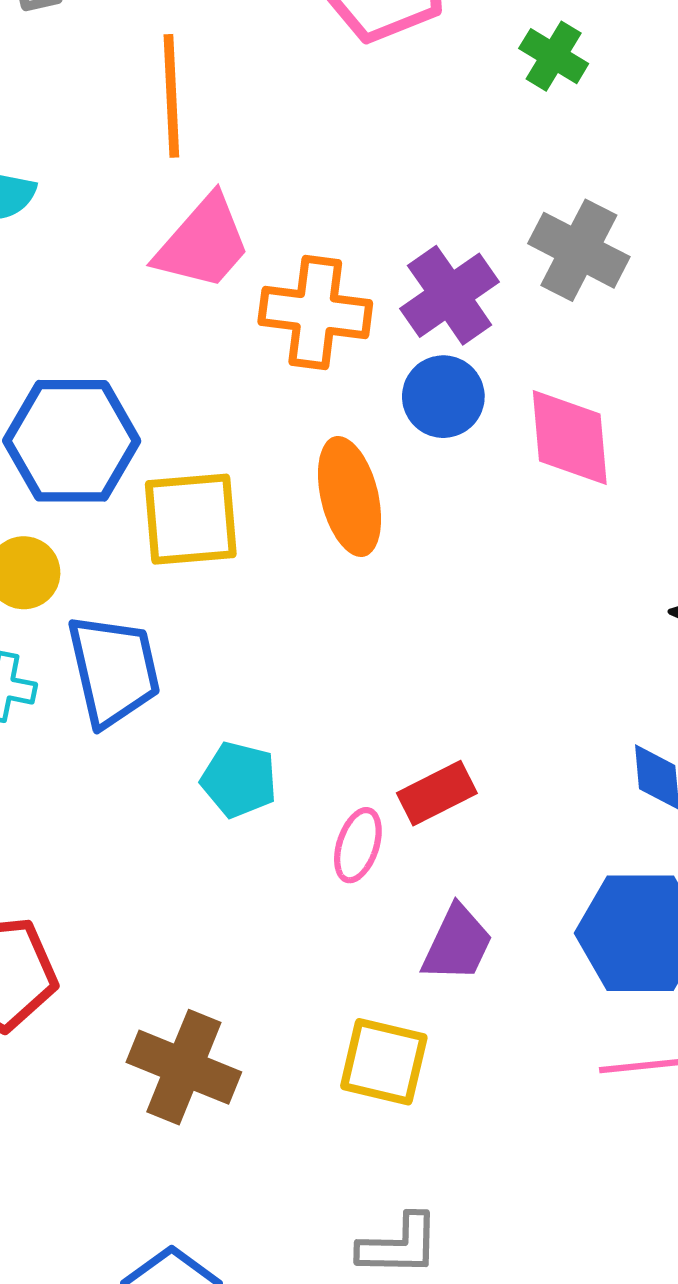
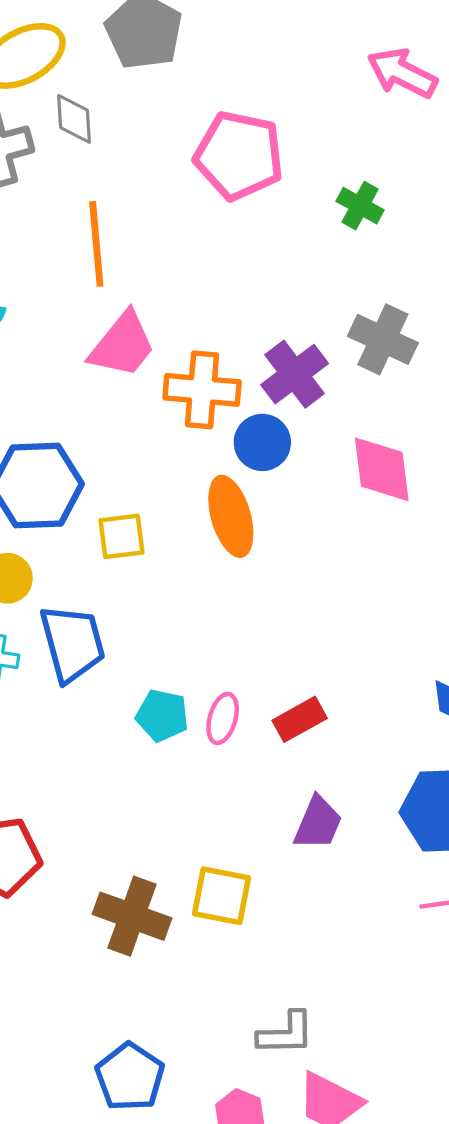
blue circle: (443, 397) -> (262, 442), moved
yellow square: (191, 519) -> (122, 536), size x0.7
pink ellipse: (358, 845) -> (223, 718), moved
yellow square: (384, 1062) -> (222, 896), moved

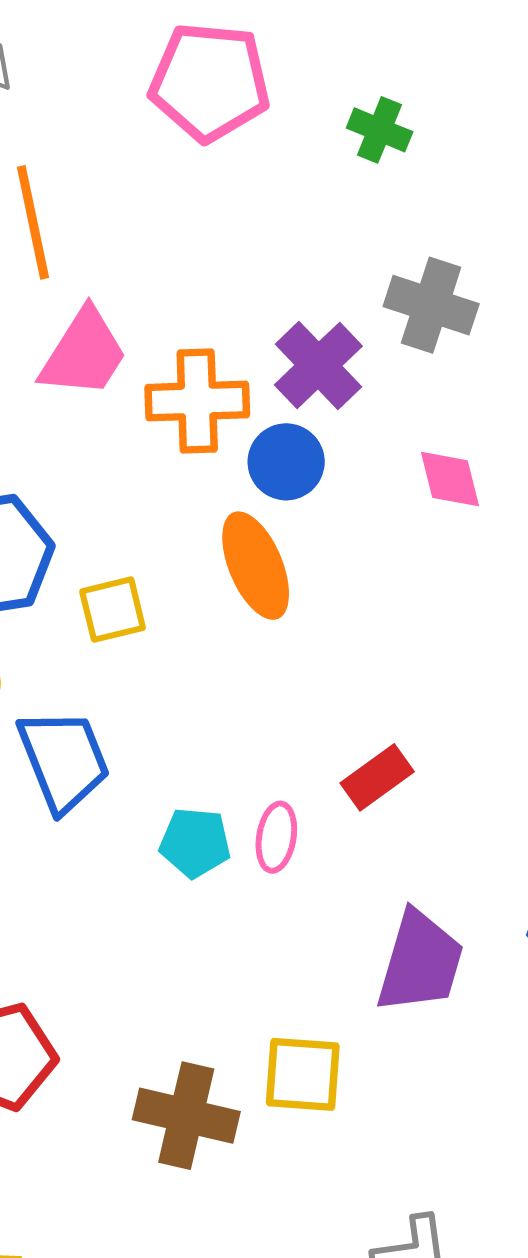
pink diamond: (382, 469) -> (450, 479), size x0.7
red rectangle: (300, 719) -> (377, 777), moved
purple trapezoid: (318, 823) -> (420, 962), size x1.4

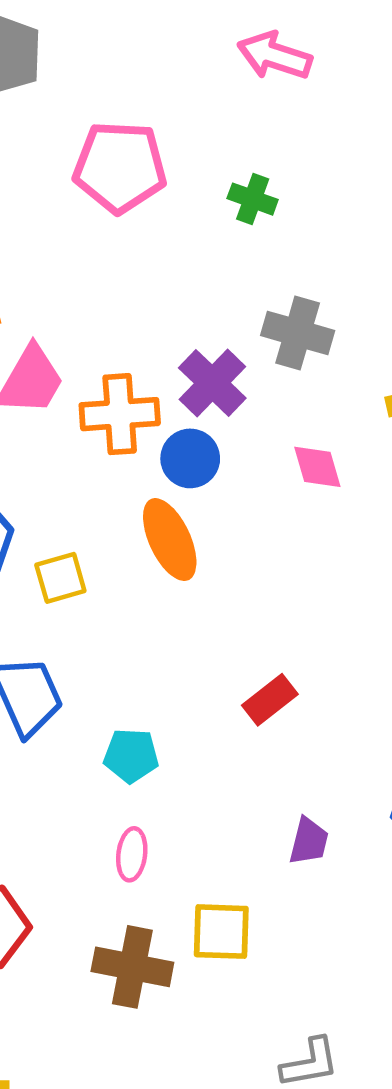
pink ellipse: (276, 837) -> (132, 854), moved
purple trapezoid: (420, 962) -> (309, 841), size x0.6

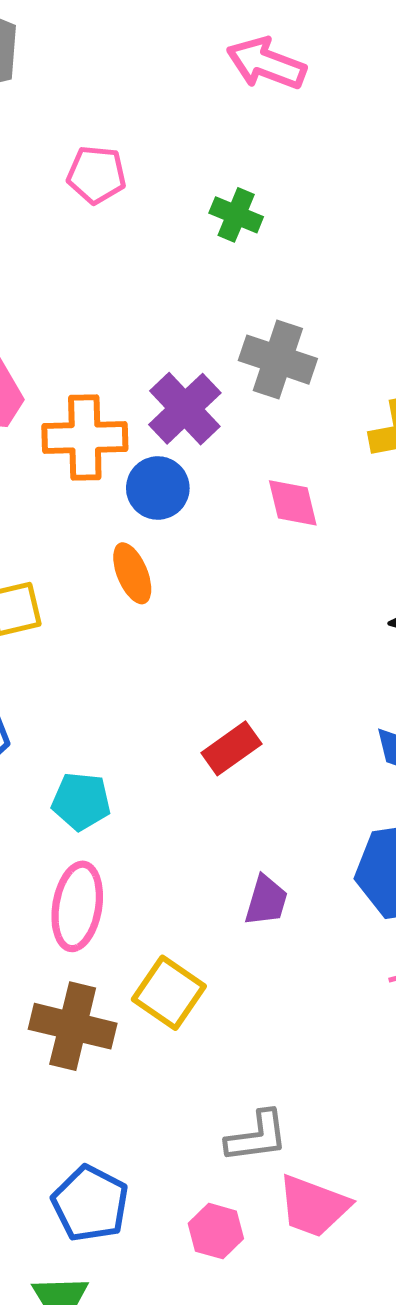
pink pentagon: (120, 167) -> (97, 175), size x0.6
orange ellipse: (170, 540) -> (132, 573), size x0.7
pink ellipse: (132, 854) -> (77, 906), size x1.5
yellow square: (221, 932) -> (169, 993), turned 30

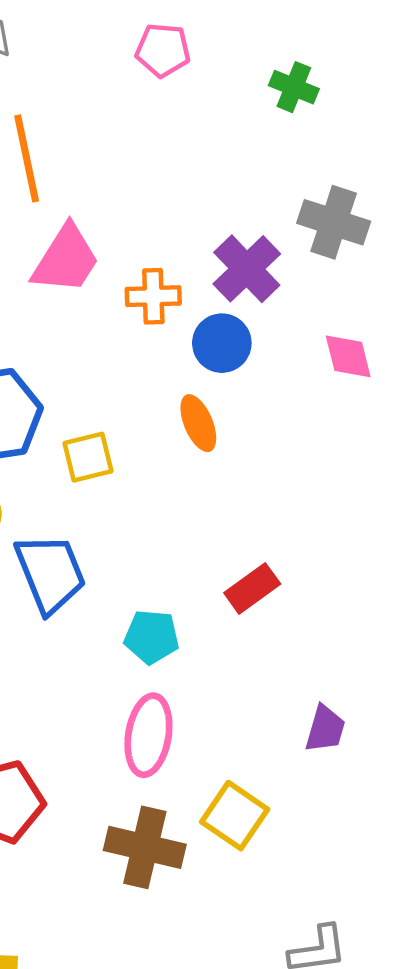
orange cross: (85, 438) -> (153, 296), size x0.7
red rectangle: (231, 748) -> (252, 588), moved

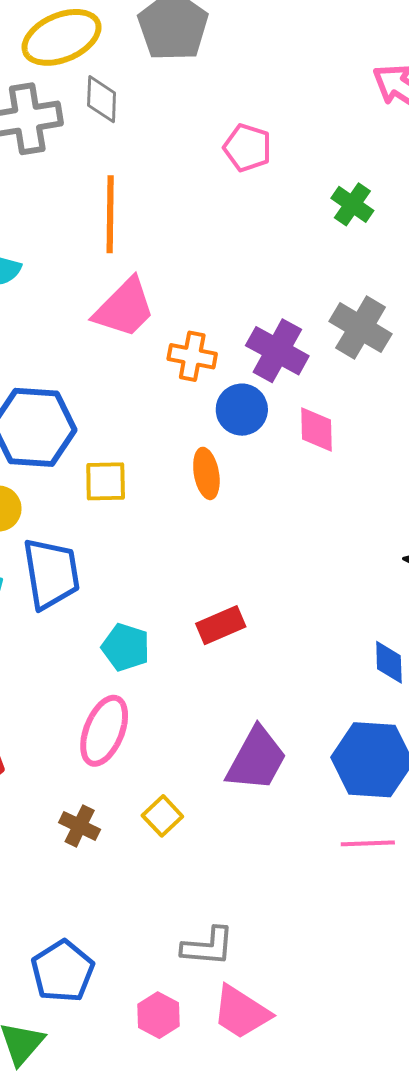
purple cross: (247, 269) -> (277, 351), turned -30
pink diamond: (348, 356) -> (317, 430), moved
purple trapezoid: (325, 729) -> (257, 759), size x1.6
yellow square: (235, 816) -> (162, 816), size x0.7
brown cross: (145, 847) -> (80, 826), size x0.6

